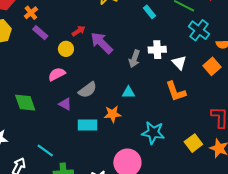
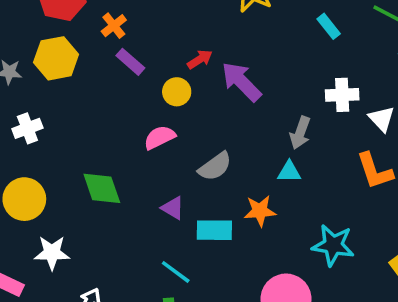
gray arrow: (134, 59) -> (300, 133), moved
purple triangle: (65, 104) -> (173, 208), moved
cyan line: (45, 150) -> (176, 272), moved

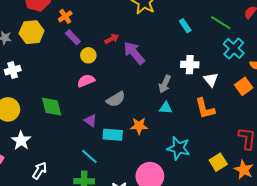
yellow circle: (177, 92) -> (88, 55), moved
cyan triangle: (289, 172) -> (166, 108), moved
white star: (52, 253) -> (21, 141), turned 30

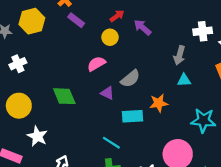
purple arrow: (134, 53) -> (143, 27), size x0.7
yellow circle: (88, 55) -> (110, 37), moved
purple triangle: (90, 121) -> (107, 93), moved

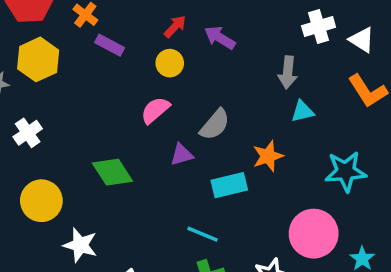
purple triangle: (107, 93) -> (182, 155), turned -32

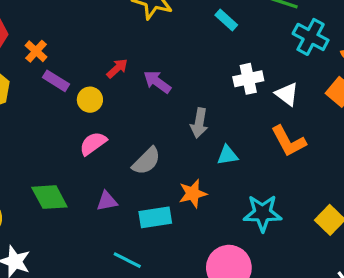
yellow circle: (170, 63) -> (90, 100), moved
gray arrow: (288, 72) -> (199, 123), moved
purple triangle: (182, 155) -> (107, 201), moved

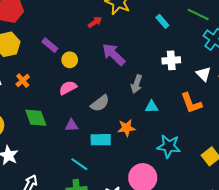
orange cross: (36, 51) -> (23, 81), moved
red arrow: (117, 68) -> (95, 22), moved
purple arrow: (157, 82) -> (114, 54), size x1.4
white triangle: (287, 94) -> (204, 74), moved

